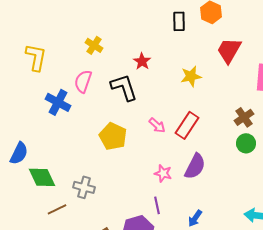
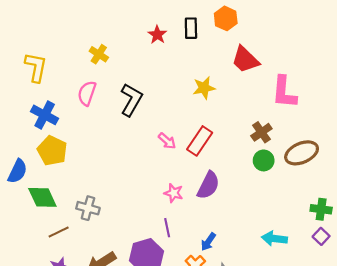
red trapezoid: (229, 50) -> (245, 60), turned -76
red star: (142, 61) -> (157, 35), moved
black L-shape: (124, 87) -> (131, 100), turned 48
blue cross: (58, 102) -> (45, 115), moved
yellow pentagon: (113, 136) -> (52, 151), moved

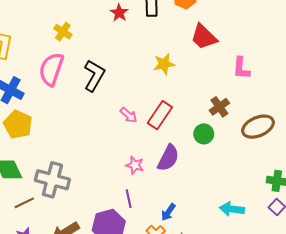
pink L-shape: (284, 92) -> (241, 68), size x0.7
pink semicircle: (87, 93) -> (51, 69), size x1.4
green circle: (264, 160) -> (204, 134), moved
gray cross: (88, 208) -> (52, 180), size x1.5

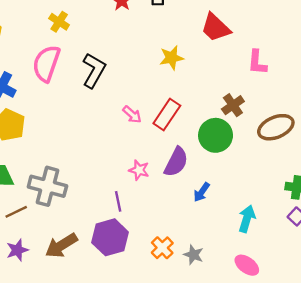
green circle: (204, 134) -> (216, 135), size x1.5
purple line: (129, 199) -> (118, 201), moved
cyan arrow: (232, 209) -> (247, 219), turned 100
blue arrow: (168, 212) -> (202, 192), moved

